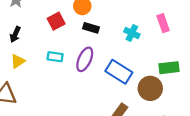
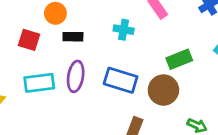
red square: (56, 21) -> (29, 40), turned -30
cyan rectangle: (55, 57) -> (39, 83), size x1.5

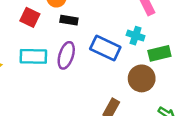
cyan cross: (124, 30) -> (136, 36), moved
blue rectangle: (121, 80) -> (105, 48), moved

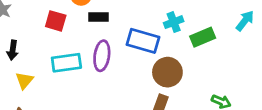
cyan cross: (136, 36) -> (174, 22), turned -30
brown circle: (142, 78) -> (167, 72), moved

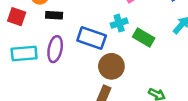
green rectangle: (203, 37) -> (144, 38), turned 50

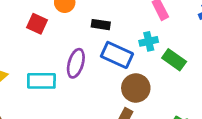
black rectangle: (54, 15) -> (101, 25), moved
cyan rectangle: (24, 54) -> (41, 81), moved

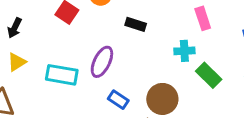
blue rectangle: (117, 55) -> (118, 100), moved, size x0.6

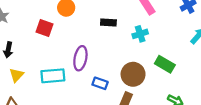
black rectangle: (136, 24) -> (108, 22), moved
green rectangle: (209, 75) -> (165, 64), moved

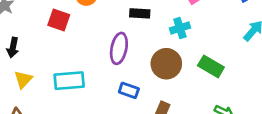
purple ellipse: (80, 58) -> (119, 48), moved
brown circle: (133, 74) -> (166, 64), moved

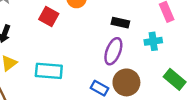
purple ellipse: (119, 48) -> (113, 51), moved
brown circle: (166, 64) -> (126, 82), moved

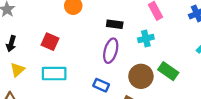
red square: (49, 16) -> (50, 42), moved
brown circle: (126, 82) -> (141, 76), moved

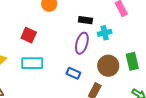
cyan cross: (146, 39) -> (105, 33), moved
green rectangle: (168, 71) -> (132, 61), turned 42

